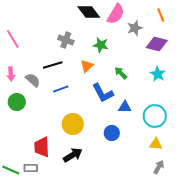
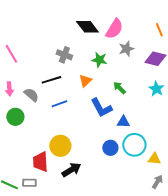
gray star: (135, 28) -> (126, 49), moved
cyan circle: (155, 116) -> (134, 145), moved
yellow circle: (73, 124) -> (60, 146), moved

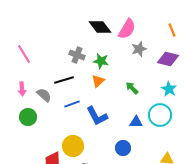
green star: (99, 60) -> (101, 61), moved
blue L-shape: (101, 108) -> (97, 116), moved
cyan circle: (134, 145) -> (160, 115), moved

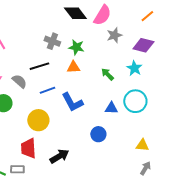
orange line: (172, 30) -> (147, 16), turned 72
orange triangle: (98, 81) -> (73, 67), turned 40
cyan star: (169, 89) -> (134, 68), moved
yellow circle: (73, 146) -> (38, 120), moved

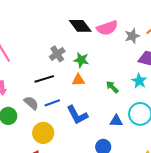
pink semicircle: (102, 15) -> (107, 28), turned 40
gray star: (114, 35) -> (132, 36), moved
gray cross: (52, 41) -> (57, 54), turned 35
gray semicircle: (19, 81) -> (31, 103), moved

